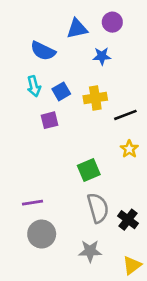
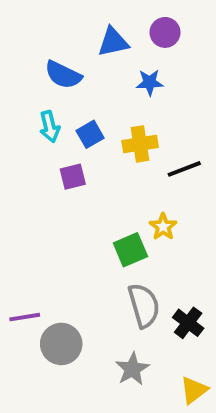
yellow star: (129, 149) -> (163, 227), moved
purple line: (33, 203) -> (25, 317), moved
gray star: (90, 251) -> (132, 369), turned -30

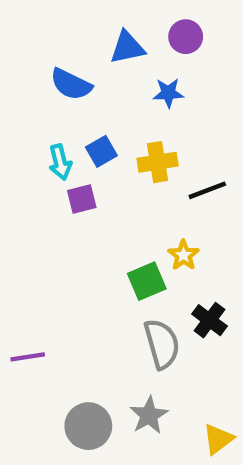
cyan arrow: (50, 127) -> (60, 162), moved
black cross: (188, 323) -> (209, 320), moved
gray circle: (61, 344) -> (88, 426), moved

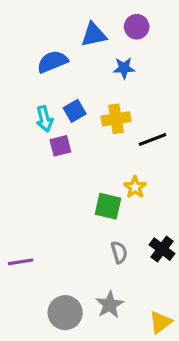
blue semicircle: (71, 84) -> (52, 62), turned 132
green square: (147, 281) -> (108, 206), turned 36
black cross: (209, 320) -> (162, 249), moved
gray semicircle: (162, 344) -> (119, 252), size x0.6

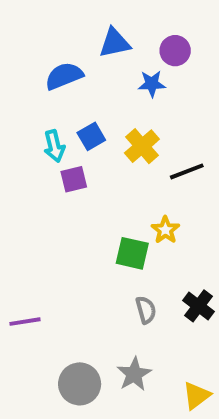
purple circle: (137, 27) -> (175, 51), moved
yellow cross: (116, 119) -> (142, 146), turned -32

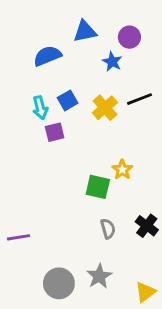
blue star: (152, 84) -> (112, 62), turned 30
black line: (187, 171) -> (140, 99), moved

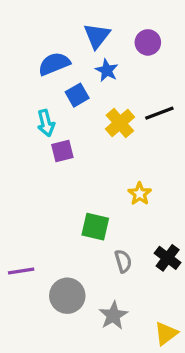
blue triangle: (85, 31) -> (97, 36), turned -40
blue star: (112, 62) -> (107, 70), moved
blue square: (68, 100) -> (77, 95), moved
green square: (98, 187) -> (95, 227), moved
gray circle: (59, 283) -> (67, 296), moved

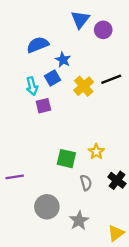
blue triangle: (97, 36) -> (80, 20), moved
blue star: (107, 70) -> (63, 60), moved
blue square: (77, 95) -> (53, 78), moved
yellow star: (140, 194) -> (96, 152), moved
purple line: (21, 271) -> (15, 177), moved

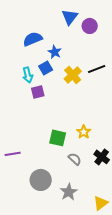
gray semicircle: (86, 183) -> (75, 159), turned -32

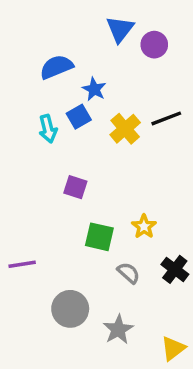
purple square: (38, 92) -> (75, 187), moved, turned 32

